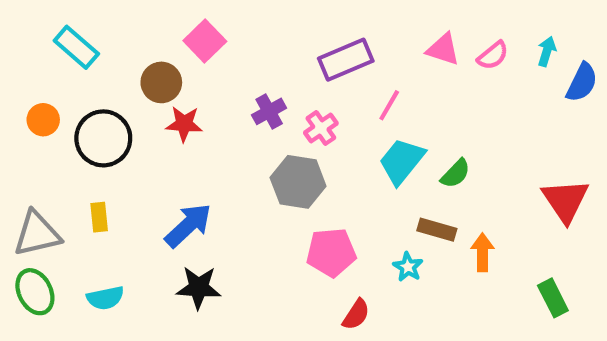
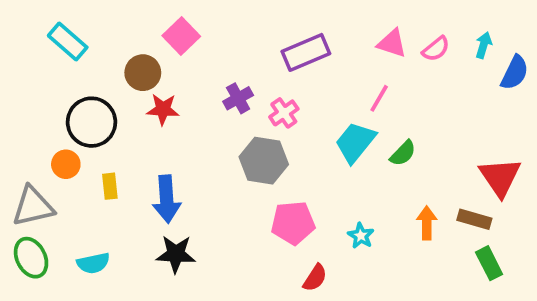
pink line: (389, 105) -> (379, 98), moved
orange circle: (43, 120) -> (66, 164), moved
yellow rectangle: (99, 217) -> (110, 186), moved
blue arrow: (188, 225) -> (167, 199), turned 129
brown rectangle: (437, 230) -> (474, 219), moved

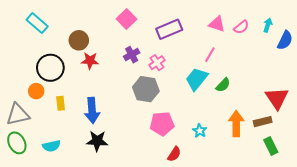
pink square: (181, 36) -> (127, 19), moved
brown rectangle: (474, 219) -> (263, 122), turned -30
orange arrow: (427, 223) -> (236, 124), size x1.4

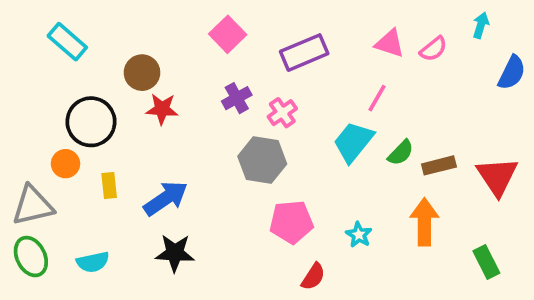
cyan arrow: (268, 25) -> (481, 25), moved
blue arrow: (92, 110) -> (166, 198), turned -120
brown rectangle: (263, 122) -> (439, 165), moved

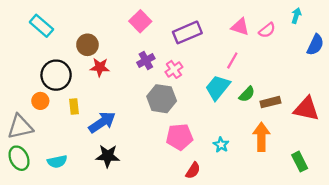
red triangle: (497, 176) -> (306, 109), turned -44
yellow rectangle: (109, 186) -> (74, 107), moved

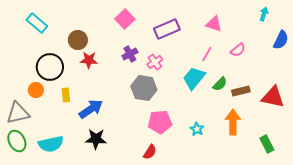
pink semicircle: (267, 30) -> (238, 50), moved
cyan semicircle: (57, 162) -> (51, 144), size x1.4
red semicircle: (193, 171) -> (150, 152), moved

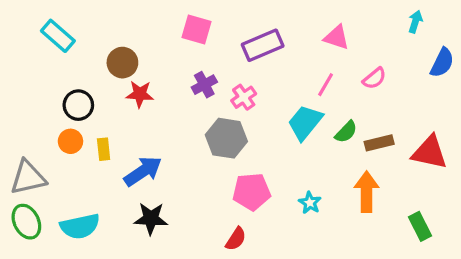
pink square: (125, 19) -> (196, 30), turned -30
black circle: (50, 67) -> (78, 105), size x0.7
orange circle: (36, 90) -> (70, 141), moved

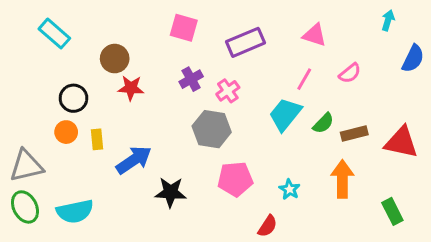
black star: (151, 218) -> (170, 192), moved
red semicircle: (236, 239) -> (268, 226), moved

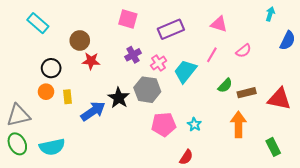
cyan trapezoid: (285, 114) -> (185, 71), moved
cyan star: (290, 189) -> (194, 124), moved
black star: (170, 192) -> (119, 98), moved, turned 30

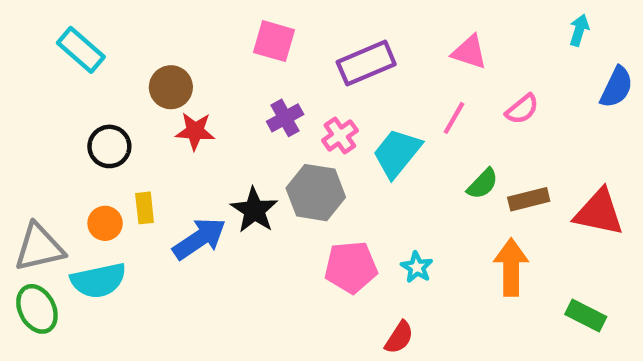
orange circle: (46, 92) -> (105, 223), moved
cyan semicircle: (52, 147) -> (98, 280), moved
green rectangle: (273, 147) -> (586, 315), turned -36

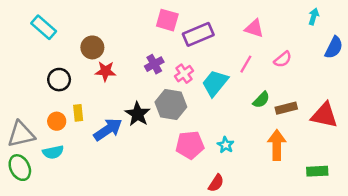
pink square: (274, 41) -> (167, 20), moved
cyan semicircle: (98, 280) -> (53, 152), size x0.7
green rectangle: (586, 315) -> (317, 171), turned -30

